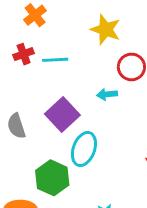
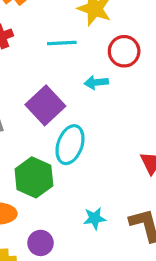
cyan line: (55, 60) -> (62, 43), moved

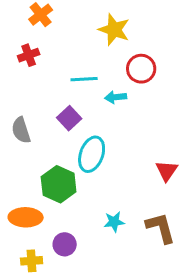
cyan line: (62, 43) -> (84, 79), moved
purple square: (45, 105) -> (69, 118), size x0.7

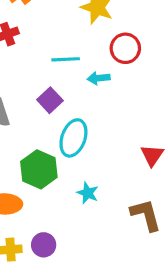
cyan star: (114, 222) -> (88, 193), moved, turned 30
purple circle: (65, 244) -> (44, 245), moved

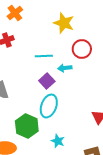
purple square: (50, 100) -> (47, 81), moved

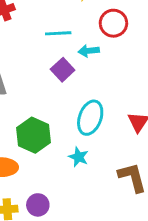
cyan ellipse: (49, 106) -> (90, 118), moved

